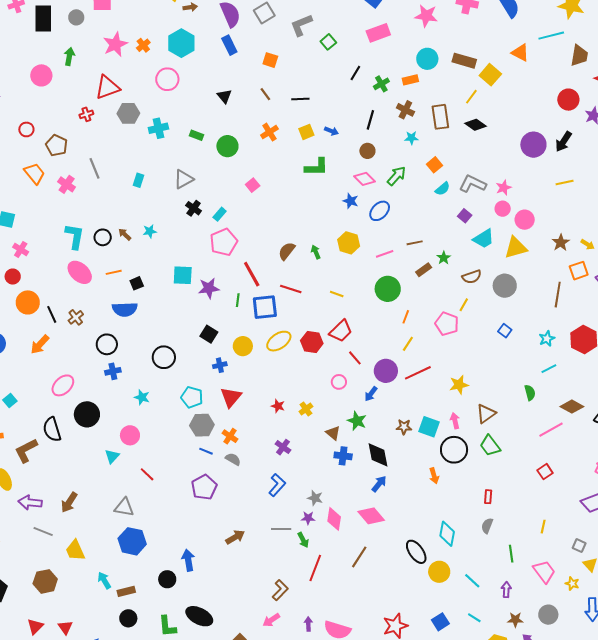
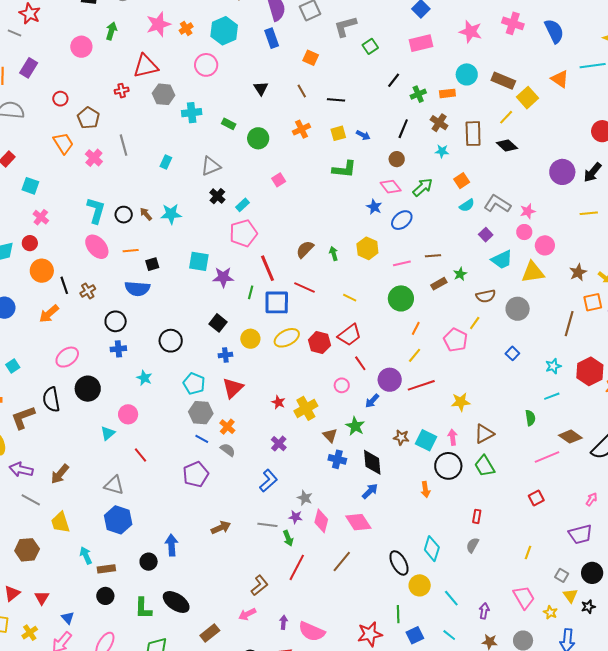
cyan star: (150, 231) -> (171, 214), size x1.5
yellow cross: (306, 409) -> (306, 408), size x1.6
green line: (511, 554) -> (398, 614), moved

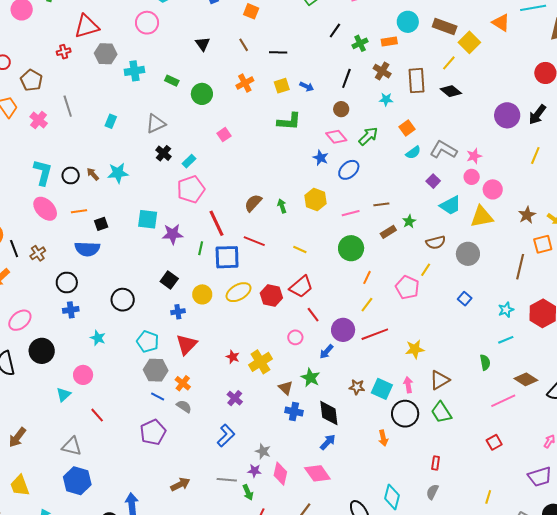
yellow line: (589, 213) -> (535, 155), turned -60

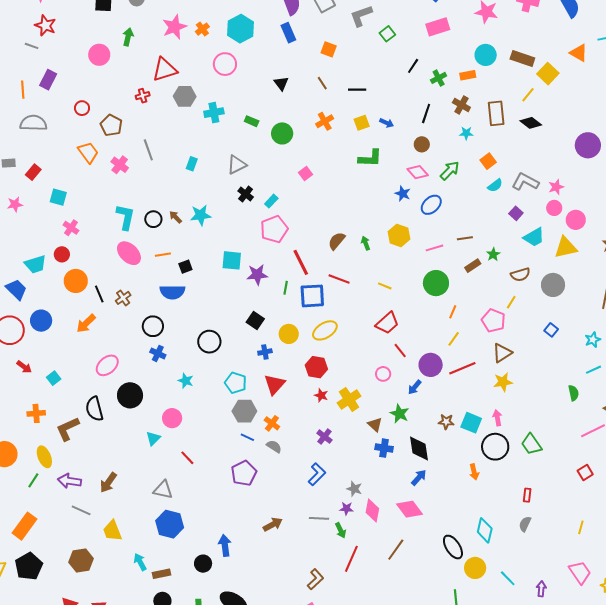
red hexagon: (271, 296) -> (316, 367), moved
blue cross: (71, 310) -> (158, 353), turned 35
brown triangle: (440, 380) -> (502, 353), moved

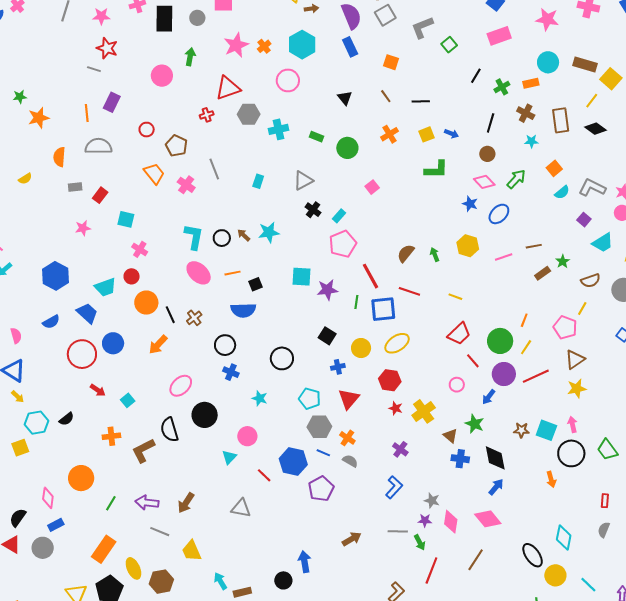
green circle: (436, 283) -> (500, 341), moved
yellow ellipse: (44, 457) -> (133, 568), moved
blue hexagon: (170, 524) -> (293, 462), moved

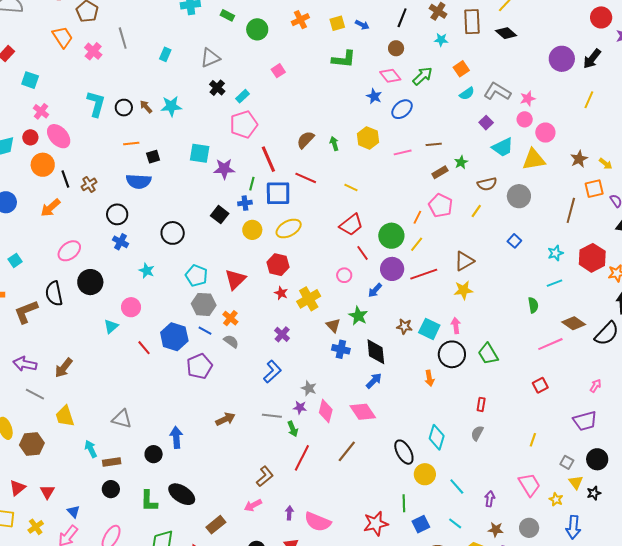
pink ellipse: (199, 273) -> (59, 136), moved
pink pentagon: (565, 327) -> (441, 205), moved
blue cross: (338, 367) -> (245, 203), moved
gray triangle: (241, 508) -> (122, 419), moved

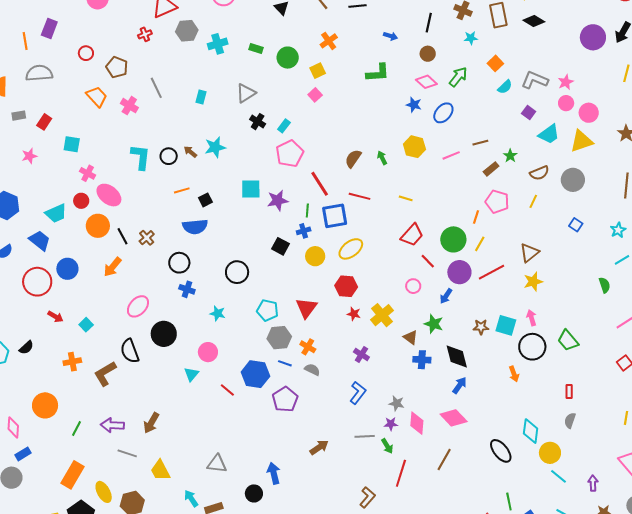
yellow square: (337, 23) -> (318, 71), moved
yellow circle: (425, 474) -> (550, 453), moved

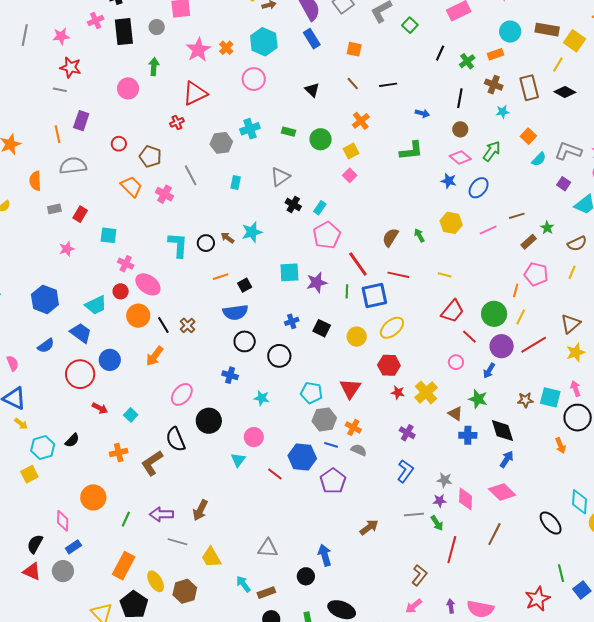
gray hexagon: (187, 31) -> (221, 143), moved
blue cross: (304, 231) -> (292, 321), moved
black circle: (179, 263) -> (245, 341), moved

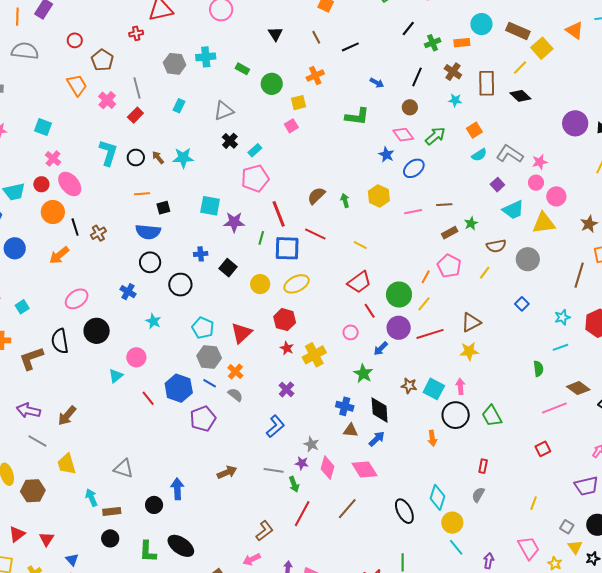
black line: (388, 85) -> (350, 47), turned -30
red rectangle: (80, 214) -> (135, 115), moved
brown triangle: (455, 413) -> (351, 430), moved, turned -42

